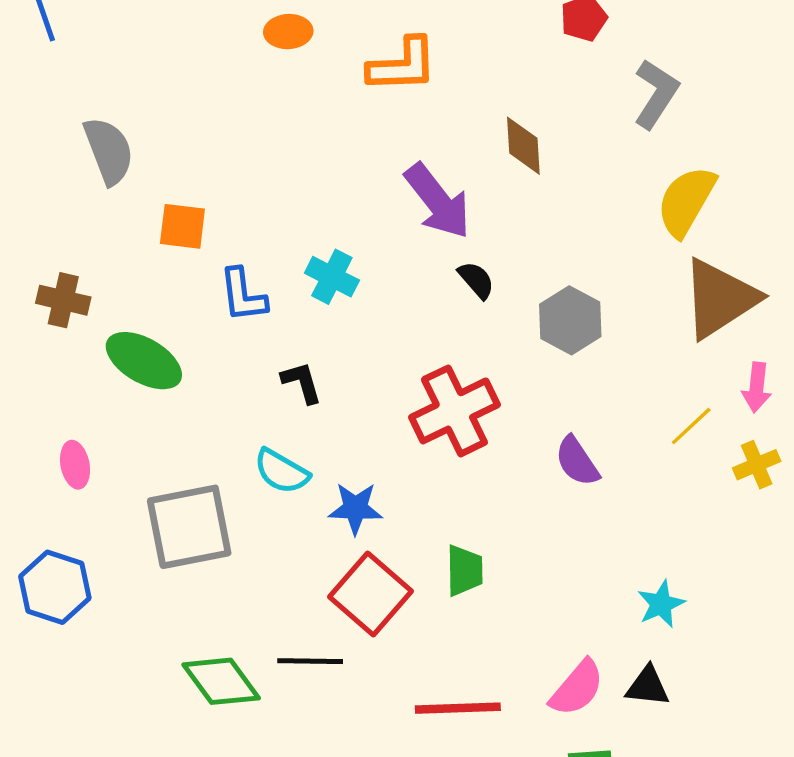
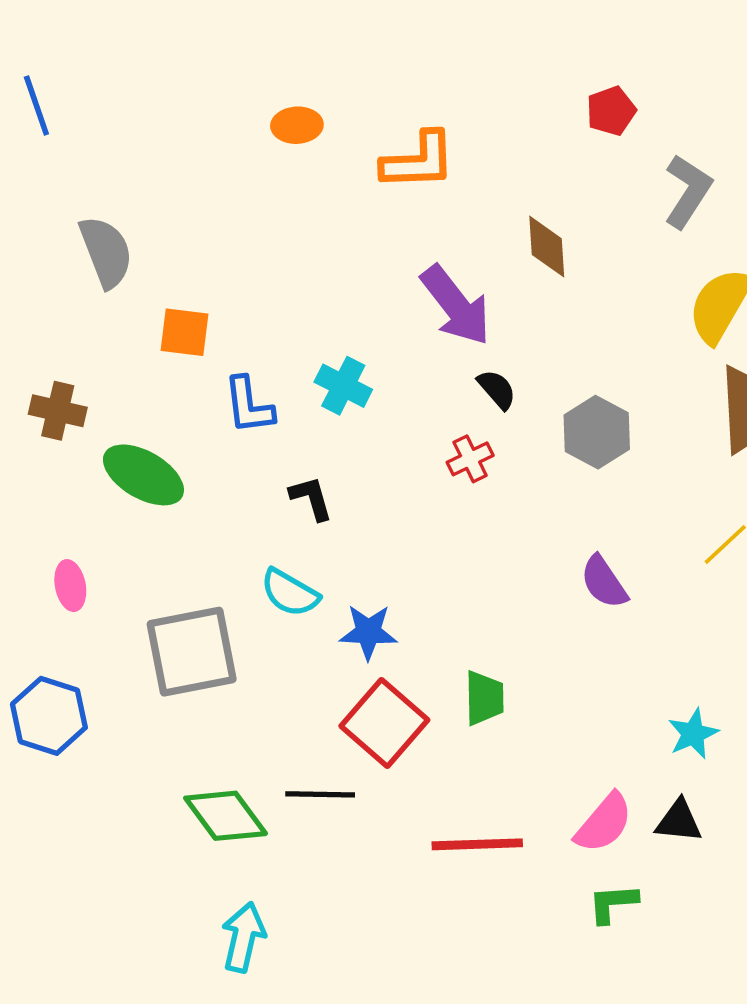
red cross: (454, 411) -> (470, 459), moved, size x0.5

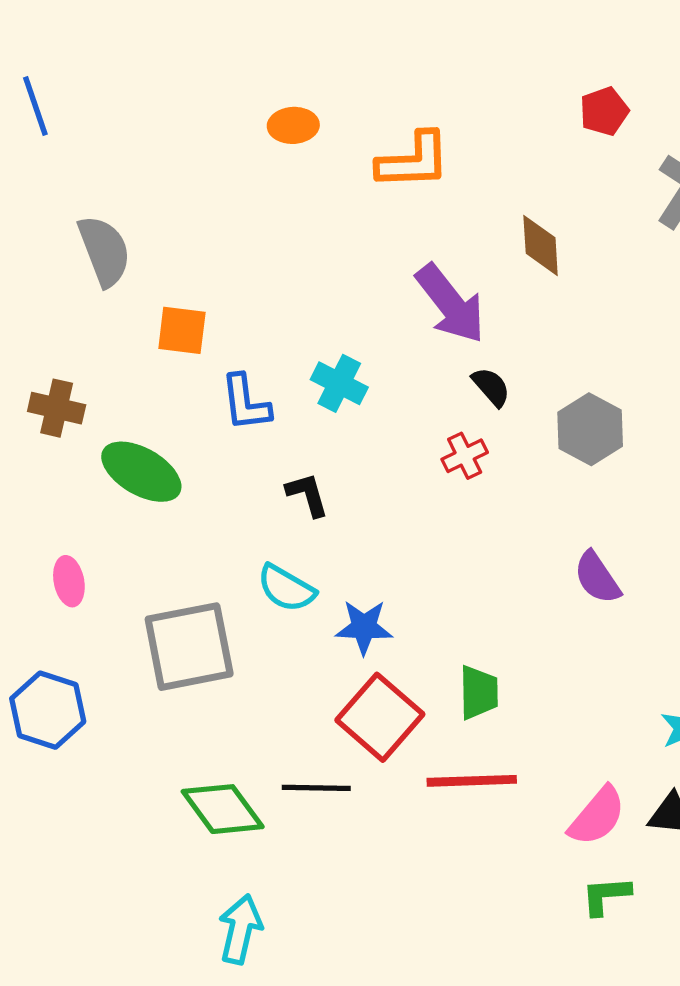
red line: (477, 844) -> (472, 781), moved

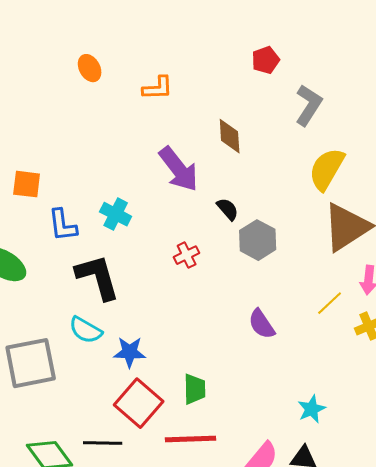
orange ellipse: (293, 125) -> (90, 68), turned 64
orange L-shape: (413, 161) -> (158, 88), size x0.7
black semicircle: (491, 387) -> (228, 209), moved
black L-shape: (307, 495) -> (98, 277), size x1.8

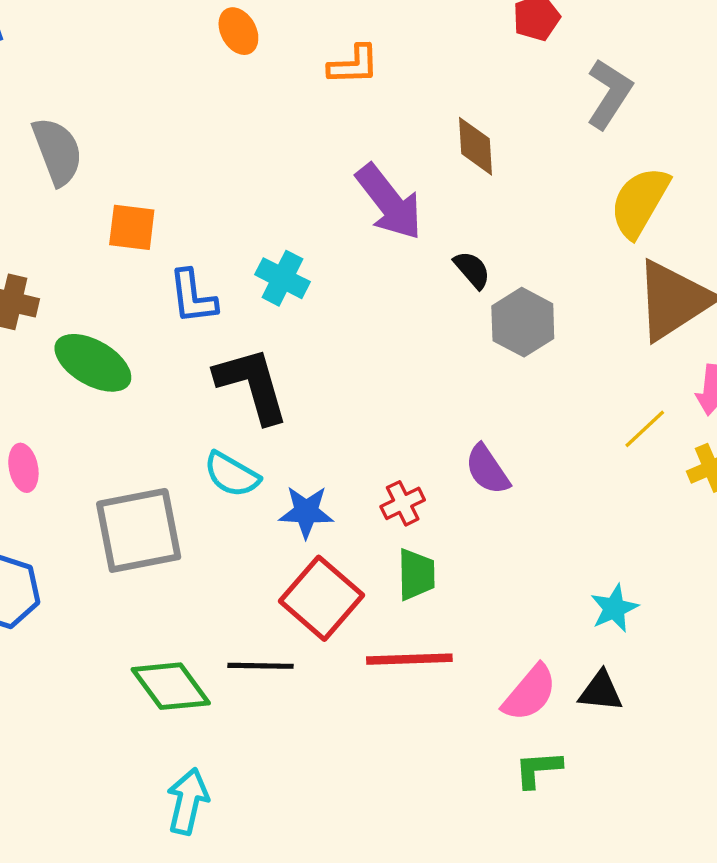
red cross: (187, 255) -> (403, 503), moved
purple semicircle: (262, 324) -> (487, 469), moved

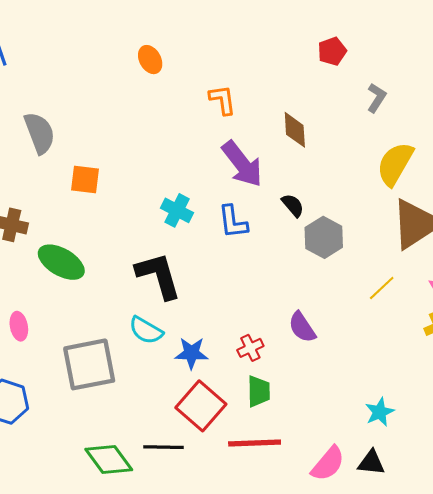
orange L-shape: (354, 65) -> (222, 100), moved, turned -96
gray L-shape: (609, 94) -> (376, 98), size x0.7
blue L-shape: (193, 297) -> (233, 222), moved
yellow line: (645, 429) -> (382, 288), moved

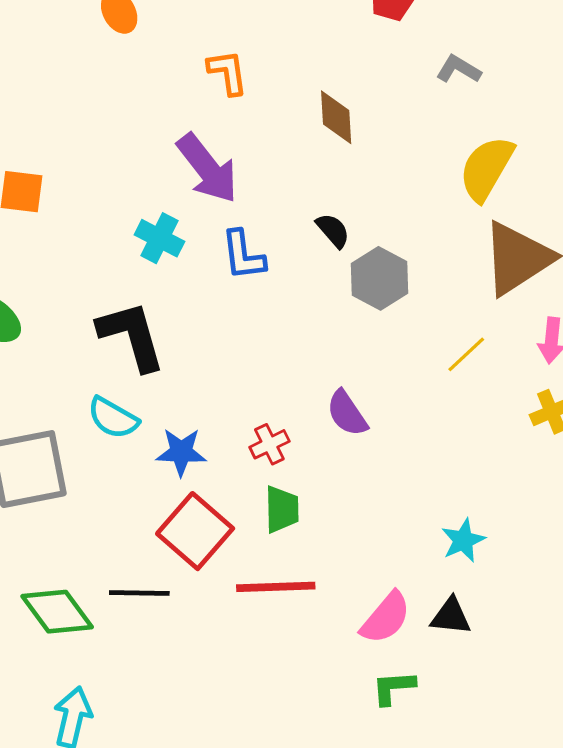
gray L-shape: (376, 98) -> (459, 69), turned -92
purple arrow: (242, 164) -> (207, 168), moved

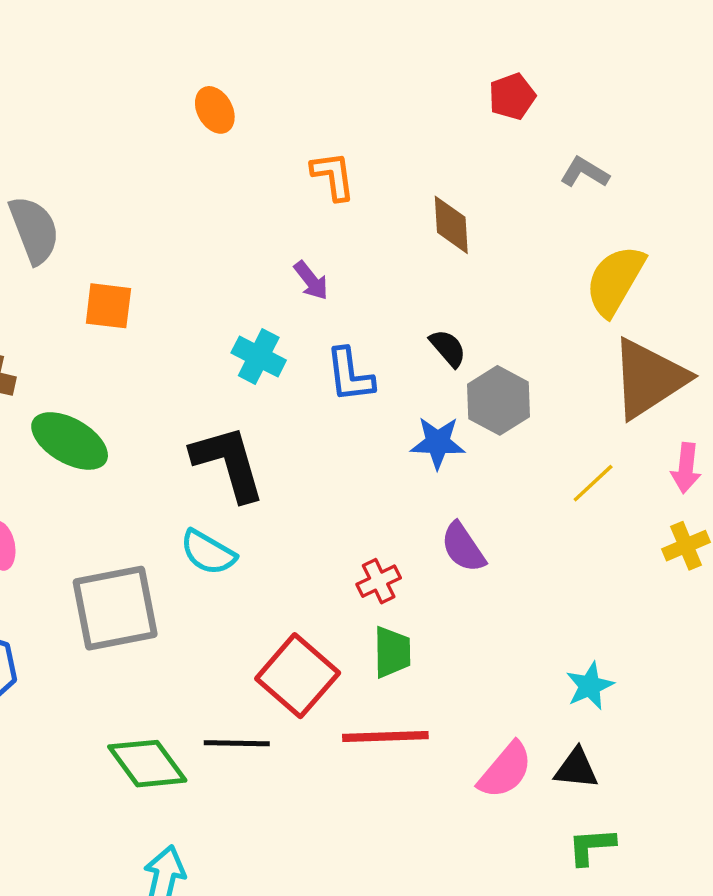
purple arrow: (207, 168) -> (311, 281), size x0.5
blue star: (181, 452) -> (438, 443), moved
green L-shape: (393, 688) -> (591, 846), moved

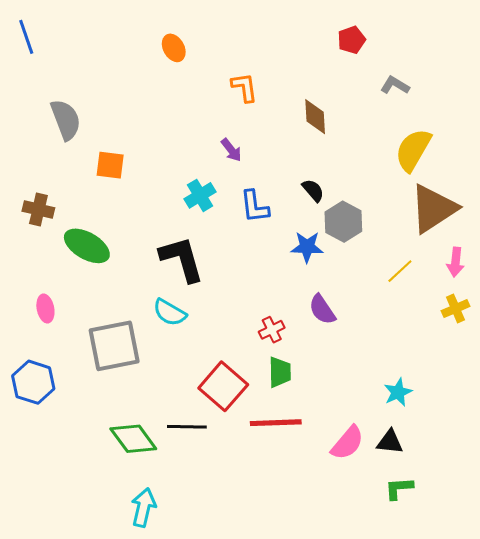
cyan cross: (259, 357) -> (200, 195), turned 32

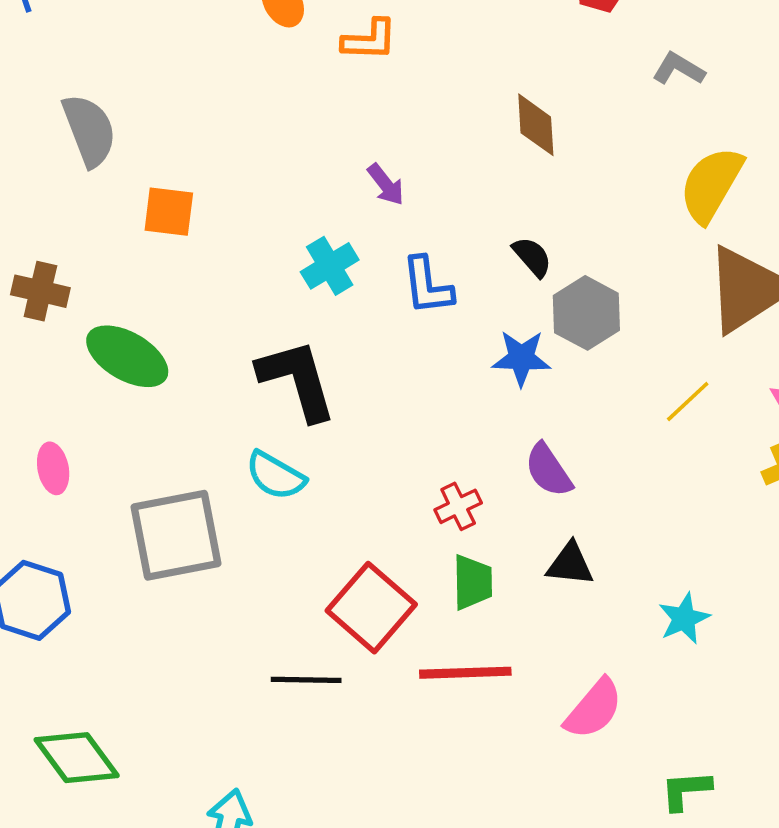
orange L-shape: (244, 87) -> (369, 40), moved, turned 100
green diamond: (133, 439) -> (77, 758), moved
black triangle: (390, 442) -> (570, 564), moved

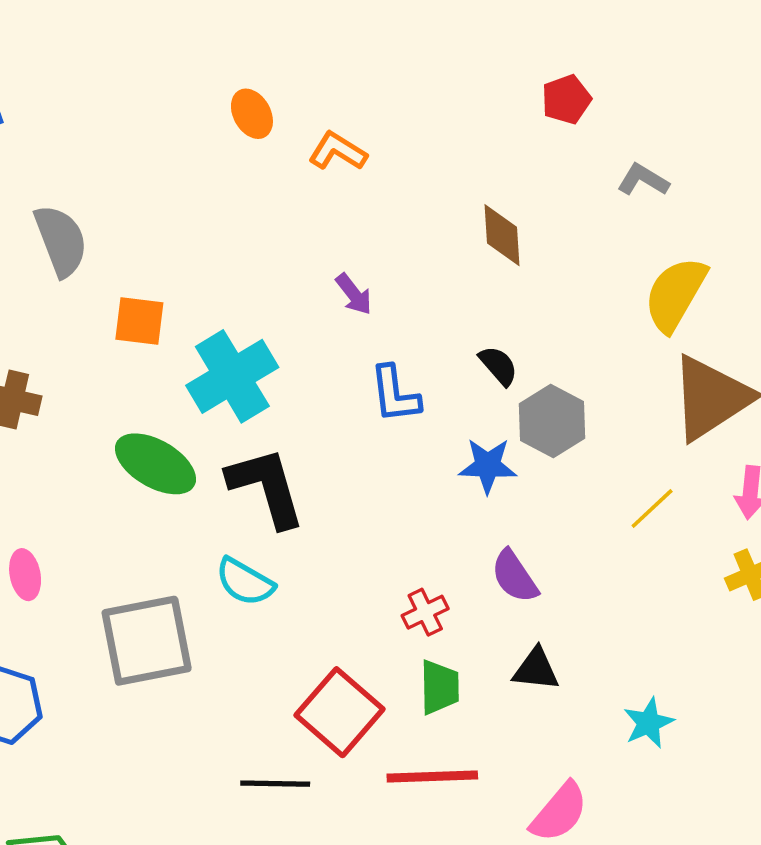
orange L-shape: (369, 40) -> (338, 151), turned -150
cyan cross: (330, 266) -> (232, 376), moved, size x1.6
green ellipse: (127, 356) -> (155, 464), moved

